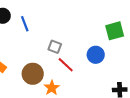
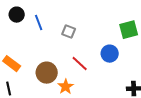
gray square: (55, 47) -> (69, 32), moved

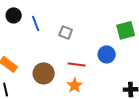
red line: (80, 64) -> (77, 64), turned -36
orange star: (66, 87) -> (75, 85), moved

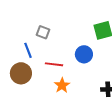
blue line: (36, 23) -> (28, 50), moved
orange star: (75, 85) -> (62, 85), moved

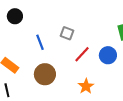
blue line: (28, 50) -> (40, 42), moved
red line: (54, 64) -> (82, 54), moved, turned -54

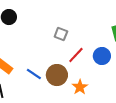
blue line: (40, 42) -> (34, 74), moved, turned -35
brown circle: (45, 74) -> (57, 75), moved

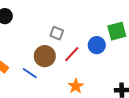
blue circle: (102, 56) -> (97, 45), moved
brown circle: (57, 75) -> (45, 56), moved

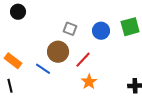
blue circle: (97, 45) -> (101, 31), moved
red line: (72, 54) -> (83, 60), moved

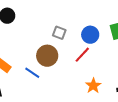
red line: (83, 60) -> (82, 55), moved
orange star: (89, 82) -> (93, 86), moved

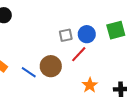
gray square: (59, 33) -> (66, 35), moved, turned -32
brown circle: (47, 56) -> (51, 66), moved

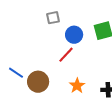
gray square: (66, 35) -> (53, 18), moved
brown circle: (51, 66) -> (38, 82), moved

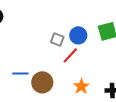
gray square: (53, 18) -> (57, 39), moved, turned 32
blue line: (16, 73) -> (20, 73), turned -35

